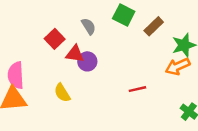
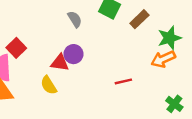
red square: (55, 39) -> (16, 48), moved
red triangle: (75, 54) -> (60, 63), moved

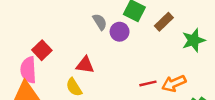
purple circle: (73, 54) -> (120, 32), moved
orange arrow: (163, 59) -> (174, 83), moved

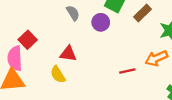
gray semicircle: (100, 22) -> (73, 13), moved
orange arrow: (174, 83) -> (156, 58), moved

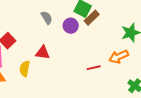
brown rectangle: (142, 13) -> (92, 18), moved
yellow semicircle: (58, 74) -> (25, 69), moved, turned 42

